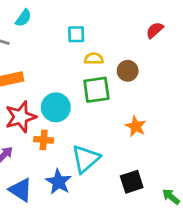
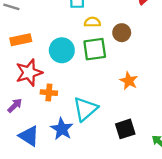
cyan circle: (56, 107) -> (62, 50), moved

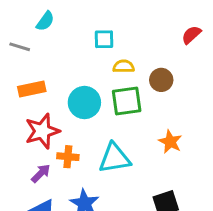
purple arrow: (15, 105) -> (41, 173), moved
cyan triangle: (85, 109) -> (115, 158), moved, turned 32

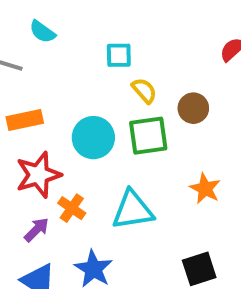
cyan semicircle: (45, 21) -> (42, 32), turned 90
yellow semicircle: (124, 66) -> (144, 91), turned 50
orange cross: (68, 157) -> (72, 208), turned 30

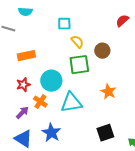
cyan semicircle: (42, 32) -> (25, 12), turned -32
orange rectangle: (25, 120) -> (26, 56), moved
cyan circle: (93, 138) -> (51, 81), moved
red star: (38, 175) -> (23, 85), size x0.6

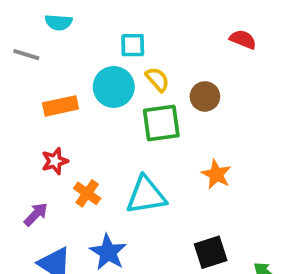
red semicircle: (122, 21) -> (243, 39), turned 64
cyan circle: (51, 81) -> (114, 87), moved
purple arrow: (22, 113) -> (36, 214), moved

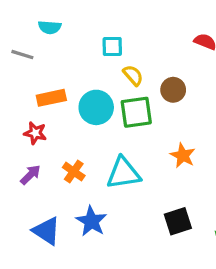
cyan circle: (114, 87) -> (96, 107), moved
red star: (55, 161) -> (35, 133), moved, turned 30
purple arrow: (36, 214) -> (30, 175), moved

